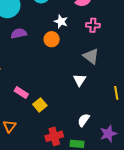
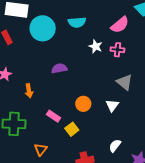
pink cross: (93, 25) -> (117, 50), moved
purple semicircle: (19, 33) -> (59, 68), moved
orange circle: (52, 39) -> (83, 104), moved

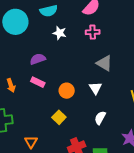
white star: (96, 46) -> (60, 33), moved
pink rectangle: (54, 116) -> (38, 82), moved
white semicircle: (115, 146) -> (100, 118), moved

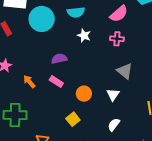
orange arrow: (11, 85) -> (29, 82), turned 152

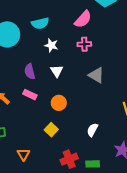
purple semicircle: (59, 59) -> (30, 71), turned -84
white triangle: (113, 95) -> (57, 71), moved

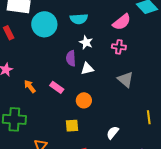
purple semicircle: (30, 71) -> (71, 58), moved
white triangle: (57, 71) -> (87, 69), turned 40
yellow square: (51, 130) -> (72, 126), turned 32

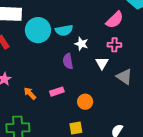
cyan semicircle: (79, 19) -> (64, 30), moved
white triangle: (87, 69) -> (102, 63), moved, turned -40
pink rectangle: (57, 87) -> (57, 92), turned -48

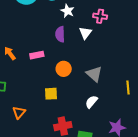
purple semicircle: (68, 61) -> (60, 34), moved
gray triangle: (124, 77) -> (94, 74), moved

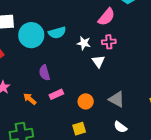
white star: (67, 11) -> (84, 43), moved
purple semicircle: (60, 34) -> (44, 73), moved
white semicircle: (91, 102) -> (120, 127), turned -80

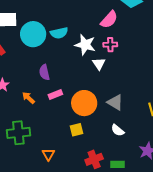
white star: (84, 43) -> (85, 45), size x1.5
orange circle: (86, 101) -> (84, 103), size x1.6

